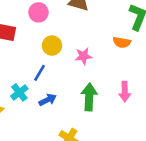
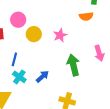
pink circle: (38, 12) -> (18, 20), moved
blue line: (39, 73) -> (14, 59), moved

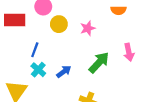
green arrow: (73, 65) -> (99, 62), turned 50

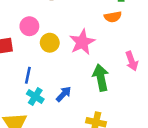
pink star: (88, 28) -> (82, 42), size x1.5
green arrow: (99, 62) -> (101, 78), turned -45

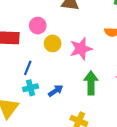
cyan cross: (35, 96) -> (31, 88), turned 32

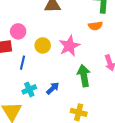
pink circle: (38, 26) -> (18, 31), moved
blue line: (28, 68) -> (22, 63), moved

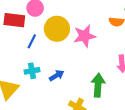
yellow circle: (43, 45) -> (57, 29), size x1.5
green arrow: (84, 76) -> (98, 85), moved

